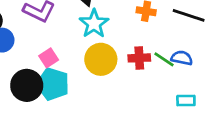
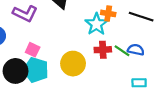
cyan star: (94, 24) -> (96, 24), moved
pink square: (49, 58) -> (33, 50), turned -32
yellow circle: (101, 59) -> (73, 64), moved

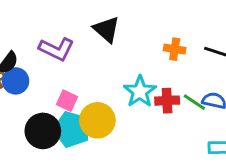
cyan star: (96, 24) -> (140, 92), moved
yellow circle: (73, 64) -> (97, 120), moved

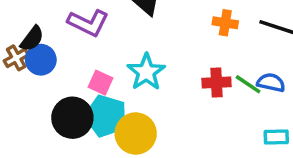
cyan star: (140, 92) -> (146, 72), moved
yellow circle: (97, 120) -> (136, 134), moved

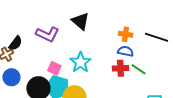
blue circle: (41, 60) -> (11, 77), moved
blue semicircle: (271, 83) -> (125, 51), moved

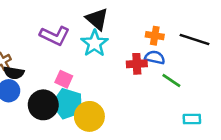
black semicircle: (15, 43) -> (14, 73), moved, turned 63
cyan star: (80, 62) -> (95, 43), moved
red cross: (120, 68) -> (137, 64), moved

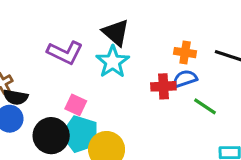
blue semicircle: (155, 57) -> (185, 79), turned -30

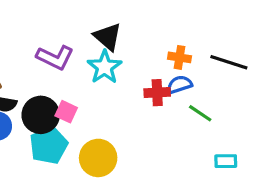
cyan pentagon: (80, 134) -> (49, 145), moved, turned 30
black circle: (51, 136) -> (41, 115), moved

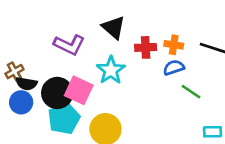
cyan star: (104, 67) -> (111, 70), moved
red cross: (157, 93) -> (146, 47), moved
pink square: (66, 112) -> (79, 90), size x1.5

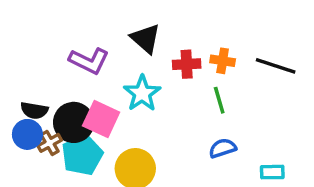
blue semicircle: (174, 68) -> (223, 148), moved
brown cross: (14, 72) -> (50, 143), moved
green line: (191, 92) -> (219, 100), moved, turned 40

